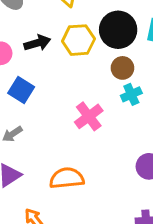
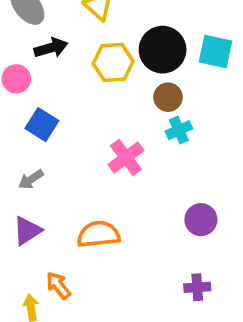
black arrow: (37, 43) -> (51, 48), moved

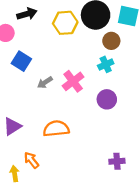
brown circle: (168, 97) -> (111, 41), moved
gray arrow: (31, 179) -> (45, 82), moved
purple circle: (201, 220) -> (107, 99), moved

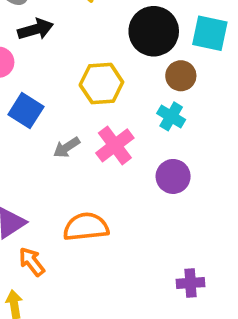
yellow hexagon: (65, 23) -> (101, 84), moved
cyan cross: (106, 64) -> (171, 116), turned -35
orange arrow: (31, 160) -> (32, 262), moved

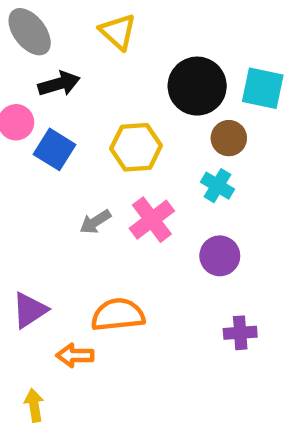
blue square: (26, 111) -> (55, 149), moved
orange arrow: (32, 262) -> (75, 355), moved, turned -52
purple cross: (191, 283) -> (240, 333), moved

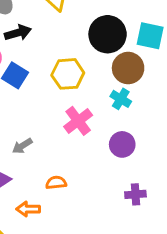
brown circle: (229, 138) -> (128, 68), size x1.4
gray arrow: (95, 222) -> (22, 146), moved
orange semicircle: (118, 315) -> (56, 183), size x0.6

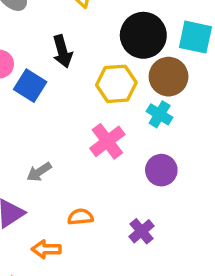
black arrow: (18, 33) -> (62, 51), moved, turned 90
yellow hexagon: (68, 74) -> (116, 84), moved
purple cross: (135, 194) -> (142, 231), moved, turned -36

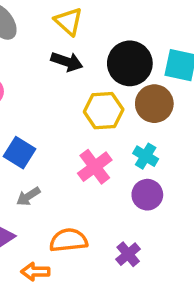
black arrow: (62, 51) -> (67, 62), moved, turned -56
blue square: (30, 86) -> (20, 153), moved
cyan cross: (160, 114) -> (146, 156), moved
orange semicircle: (80, 217) -> (69, 240), size x1.5

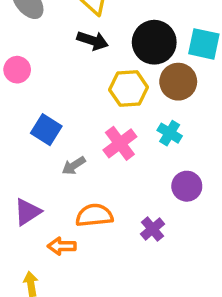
purple circle: (147, 195) -> (187, 186), moved
gray arrow: (28, 196) -> (74, 166), moved

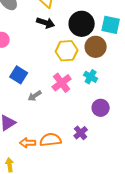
orange semicircle: (94, 215) -> (51, 140), moved

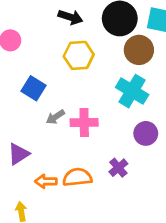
yellow hexagon: (67, 51) -> (79, 55), moved
cyan cross: (91, 77) -> (132, 91), size x1.6
pink cross: (62, 83) -> (84, 122), moved, turned 36

